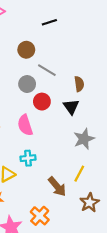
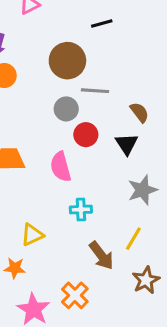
brown circle: (26, 50) -> (67, 61), size x1.5
gray line: (47, 70) -> (95, 91), turned -30
brown semicircle: (79, 84) -> (139, 112), turned -32
cyan cross: (28, 158) -> (81, 210), moved

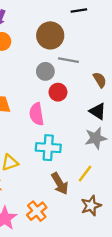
black triangle: (127, 144) -> (98, 111), moved, turned -30
cyan cross: (81, 210) -> (48, 148), size x1.5

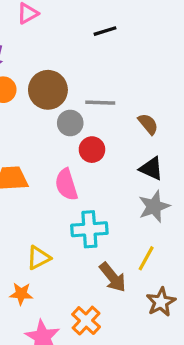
brown circle: (50, 35) -> (48, 90), moved

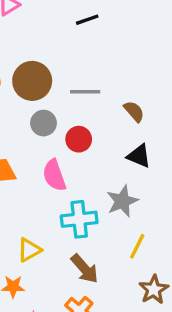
gray circle: (70, 123) -> (44, 123), moved
gray star: (154, 206) -> (122, 201), moved
brown arrow: (113, 277) -> (85, 269), moved

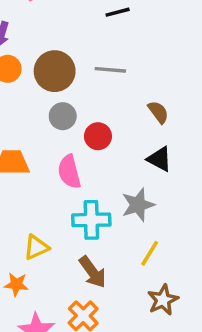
gray line: (85, 92) -> (110, 70), moved

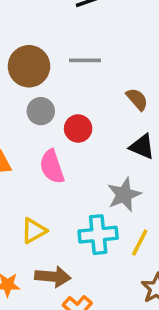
cyan cross: (91, 220) -> (98, 235), moved
yellow triangle: (36, 247) -> (34, 231), moved
brown arrow: (93, 272) -> (53, 277), moved, turned -44

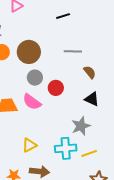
gray line: (85, 60) -> (73, 51), moved
pink semicircle: (52, 167) -> (32, 102), moved, turned -36
yellow line: (140, 243) -> (89, 153), turned 42

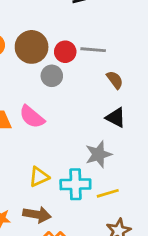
gray circle: (35, 78) -> (52, 76), moved
red circle: (56, 88) -> (65, 52), moved
yellow triangle: (29, 145) -> (39, 177), moved

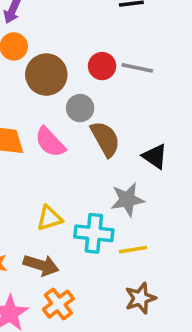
brown circle: (32, 47) -> (46, 75), moved
gray circle: (52, 76) -> (80, 108), moved
brown semicircle: (115, 80) -> (105, 139), moved, size x1.5

